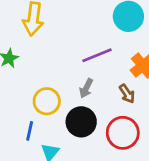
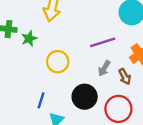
gray arrow: (86, 88) -> (104, 68), moved
yellow circle: (47, 101) -> (58, 62), moved

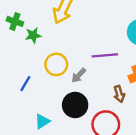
gray arrow: (104, 68) -> (79, 75), moved
blue line: (41, 100) -> (25, 84), moved

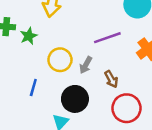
brown arrow: (119, 94) -> (111, 79), moved
black circle: (75, 105) -> (75, 99), moved

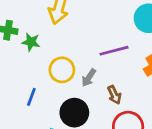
green star: (29, 36) -> (31, 42), turned 30

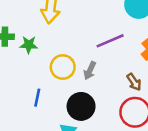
brown arrow: (114, 95) -> (134, 82), moved

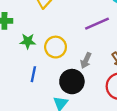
green star: (29, 45) -> (28, 41), moved
gray arrow: (90, 71) -> (86, 61), moved

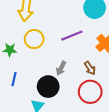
yellow circle: (56, 47) -> (34, 39), moved

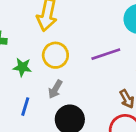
gray arrow: (61, 68) -> (55, 89), moved

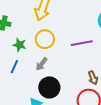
blue line: (25, 107) -> (14, 67), moved

